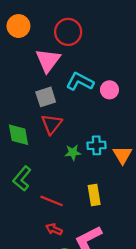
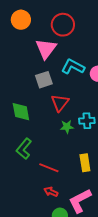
red triangle: (52, 124) -> (60, 103), moved

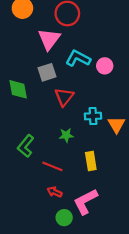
green diamond: (21, 112) -> (18, 89), moved
green star: (67, 127) -> (66, 135), moved

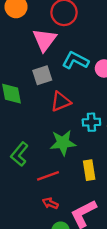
red triangle: (64, 97) -> (61, 102), turned 30
green star: (66, 135) -> (63, 143), size x1.6
red line: (52, 166) -> (48, 176), turned -42

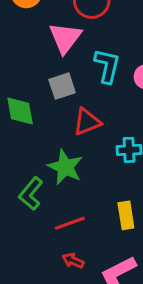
cyan L-shape: (75, 60) -> (107, 66), turned 75
green star: (63, 143) -> (65, 167), moved, turned 30

